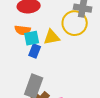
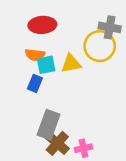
blue rectangle: (35, 51) -> (35, 83), moved

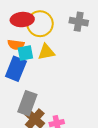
yellow circle: (100, 46) -> (40, 24), moved
blue rectangle: (35, 83) -> (16, 69), size x1.6

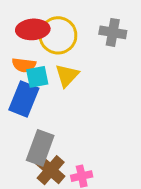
yellow triangle: (46, 52) -> (67, 75), turned -36

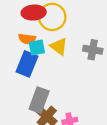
gray cross: (113, 32) -> (93, 50), moved
yellow triangle: (67, 75) -> (59, 46), turned -36

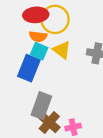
orange semicircle: (27, 39) -> (38, 36), moved
cyan square: (37, 48) -> (39, 51), turned 35

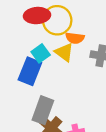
orange semicircle: (38, 36) -> (75, 38), moved
cyan square: (39, 51) -> (41, 53), turned 30

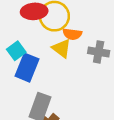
cyan square: (41, 53) -> (16, 51), moved

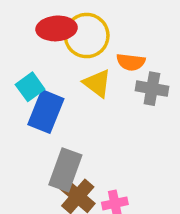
orange semicircle: (72, 34) -> (131, 62), moved

